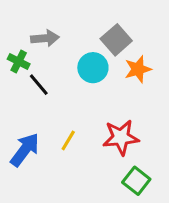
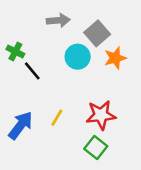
gray arrow: (45, 38) -> (58, 20), moved
green square: (136, 181) -> (96, 147), moved

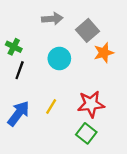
cyan circle: (78, 57) -> (59, 58), moved
black line: (32, 71) -> (20, 70), moved, turned 60

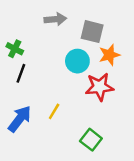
gray square: (87, 30) -> (92, 32), turned -35
cyan circle: (59, 58) -> (77, 61), moved
red star: (91, 104) -> (100, 87), moved

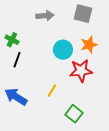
gray square: (92, 32) -> (83, 14), moved
yellow line: (54, 111) -> (52, 91), moved
blue arrow: (20, 119) -> (16, 97), turned -95

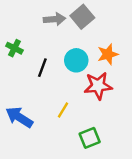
gray square: (83, 14) -> (82, 17), moved, turned 36
black line: (17, 60) -> (42, 68), moved
green square: (74, 114) -> (90, 138), turned 30

